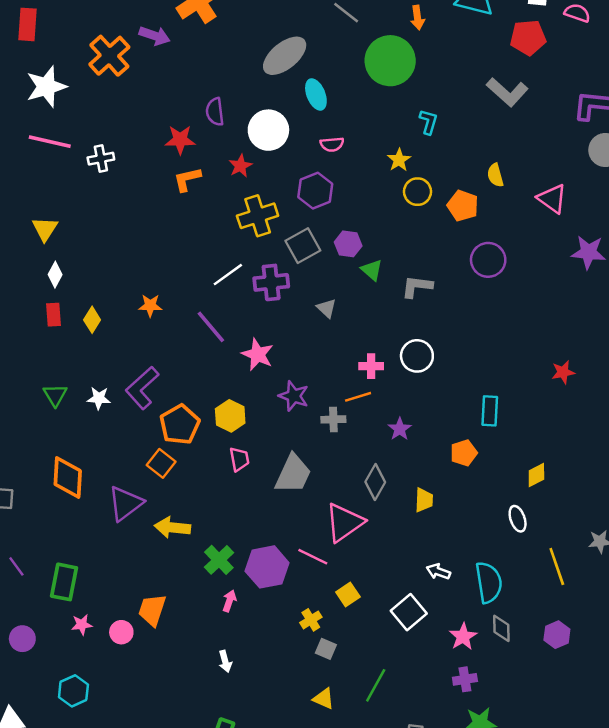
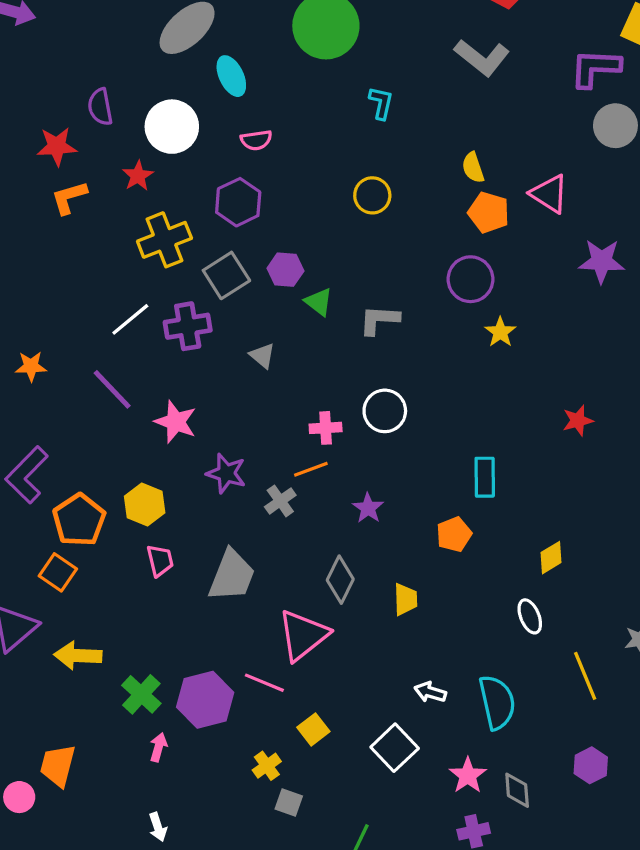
yellow star: (399, 160) -> (500, 332), moved
orange pentagon: (463, 206) -> (489, 212), moved
gray cross: (333, 419) -> (280, 501), turned -30
gray diamond: (501, 628) -> (517, 790), moved

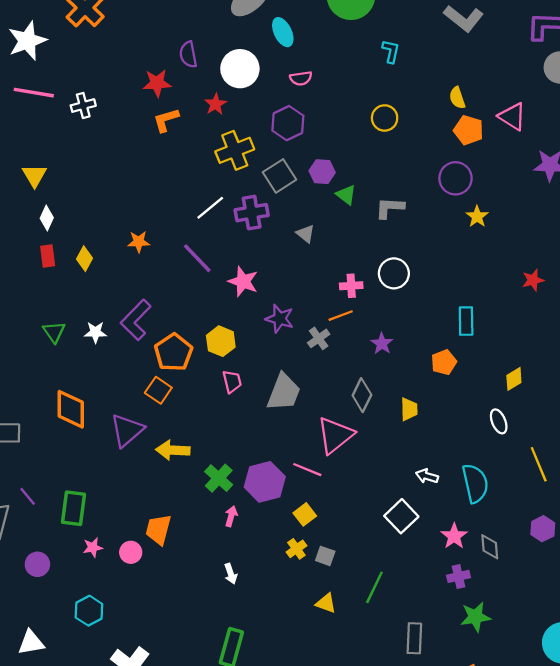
yellow square: (313, 729) -> (305, 514), moved
yellow cross: (267, 766) -> (296, 549), moved

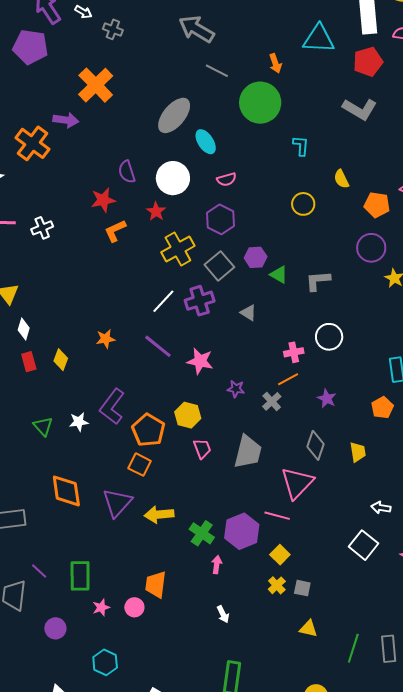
yellow semicircle: (457, 98) -> (341, 179), moved
purple star: (280, 319) -> (236, 389), size x0.7
green line: (374, 587) -> (353, 648), moved

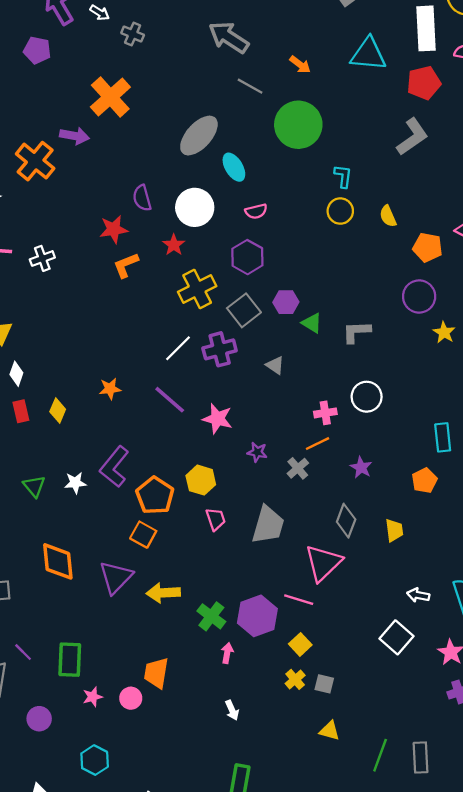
purple pentagon: (30, 47) -> (37, 50), size x0.7
orange arrow: (275, 63) -> (300, 65), moved, turned -36
gray L-shape: (360, 109) -> (412, 137), turned -68
yellow circle: (303, 204) -> (340, 211), moved

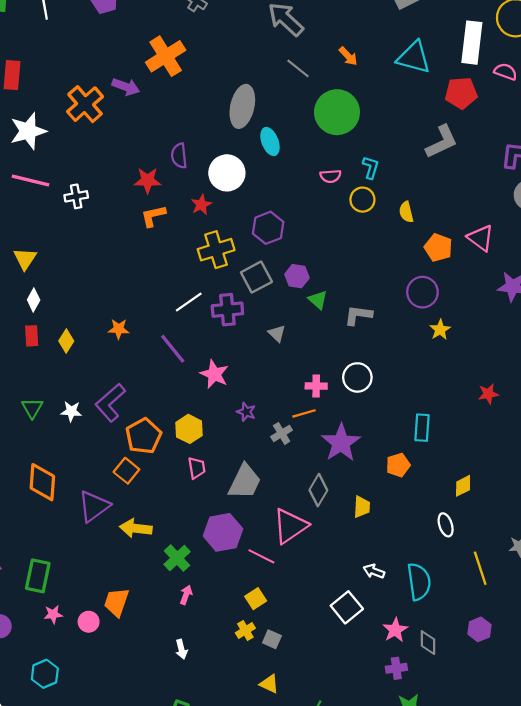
gray ellipse: (199, 136) -> (242, 106), turned -39
pink semicircle: (256, 211) -> (331, 176), moved
purple star: (361, 467) -> (341, 443), size x1.8
purple hexagon: (257, 616) -> (223, 532), moved

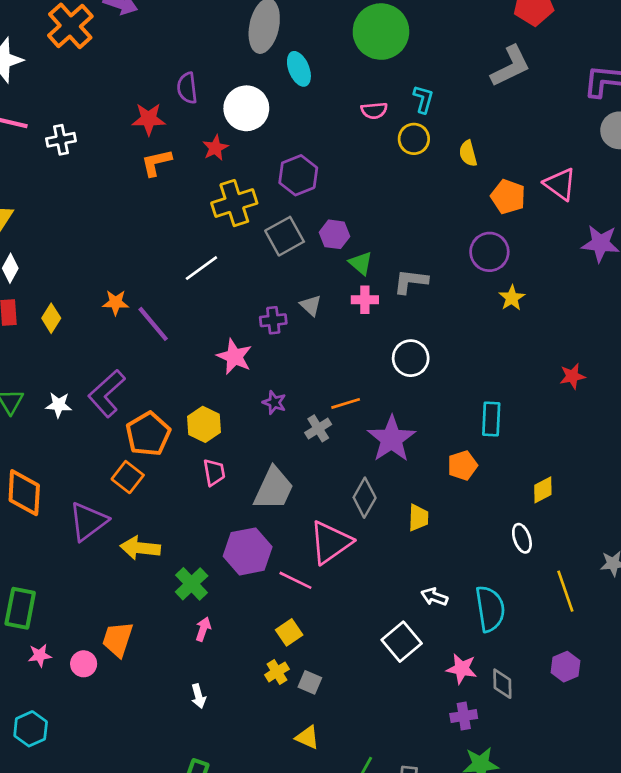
purple cross: (227, 310) -> (273, 320), moved, size x0.7
purple line: (173, 349) -> (153, 324), moved
pink cross: (316, 386) -> (365, 300), moved
pink star: (395, 630) -> (462, 669), turned -30

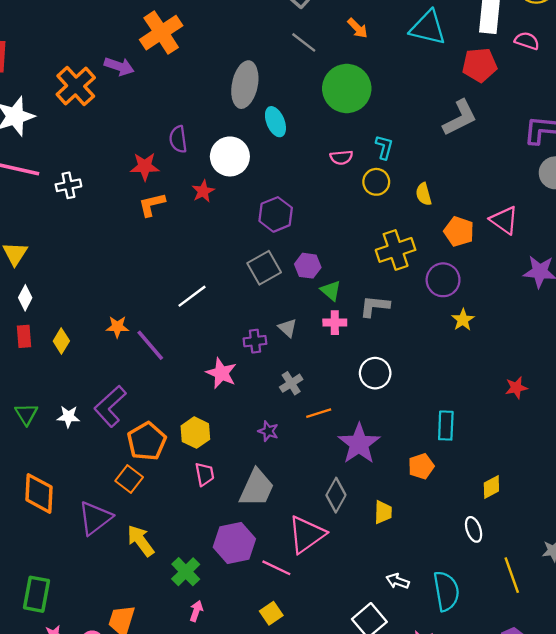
yellow cross: (234, 203) -> (396, 250), moved
purple star: (274, 402) -> (268, 431), moved
gray cross: (318, 428) -> (291, 383), moved
yellow arrow: (140, 548) -> (141, 541), turned 48

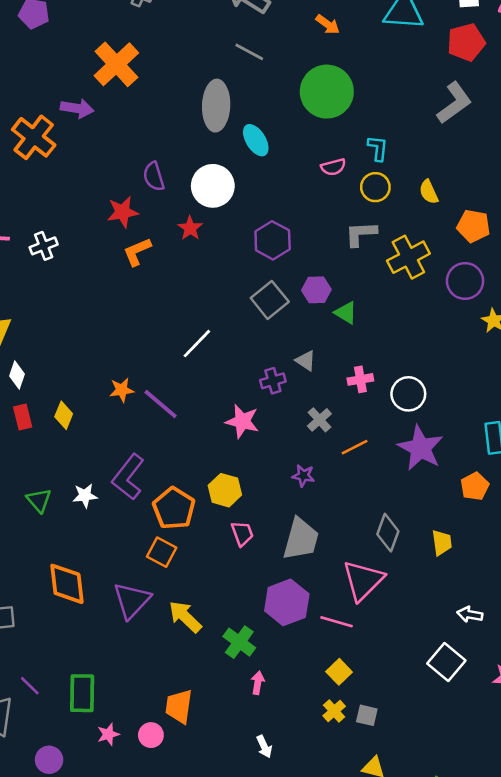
gray line: (304, 42) -> (249, 52), moved
gray L-shape: (375, 306) -> (361, 234), moved
pink cross: (335, 323) -> (360, 379), moved
purple star: (359, 444) -> (420, 448), moved

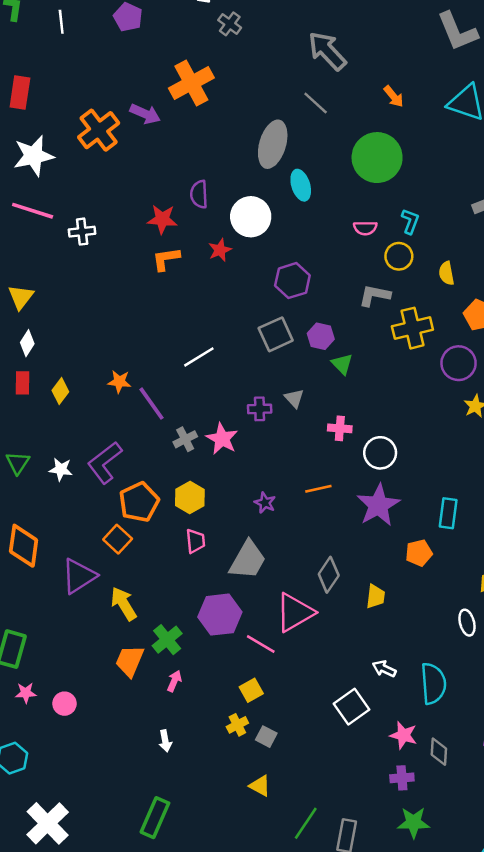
gray cross: (319, 420) -> (185, 439), moved
orange trapezoid: (179, 706) -> (130, 661), moved

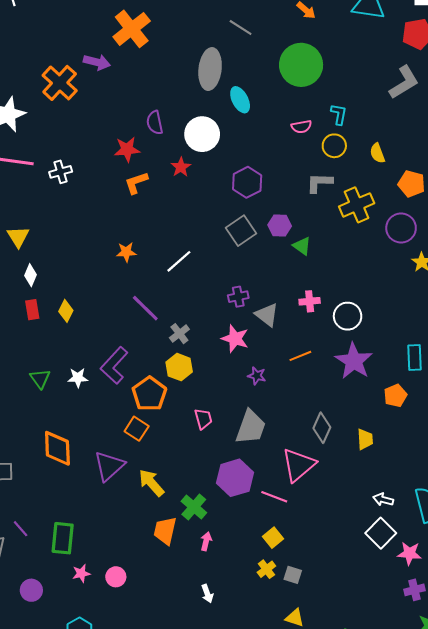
orange star: (119, 382) -> (126, 252), moved
gray triangle: (294, 398) -> (267, 315), moved, size x1.4
pink star: (222, 439) -> (235, 339), moved
yellow hexagon: (190, 497) -> (179, 367), moved
white square: (352, 707) -> (381, 533), moved

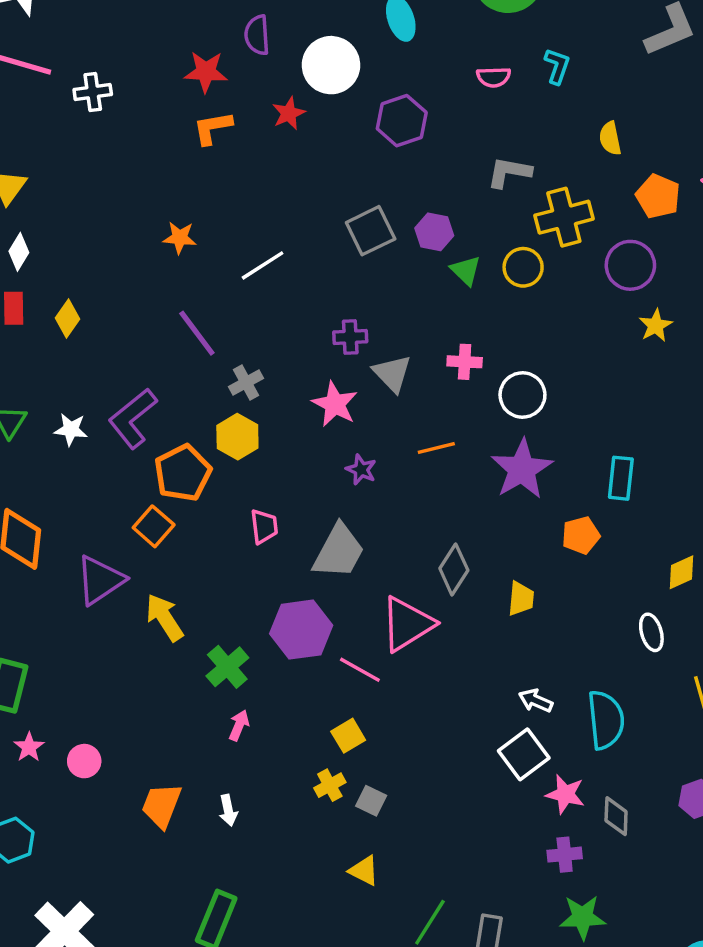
yellow circle: (334, 146) -> (523, 267), moved
purple hexagon: (247, 182) -> (402, 121), moved
orange trapezoid: (165, 531) -> (161, 805), moved
pink star: (81, 573) -> (29, 747), turned -30

